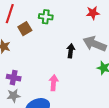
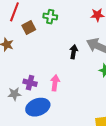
purple cross: (14, 78) -> (30, 83), moved

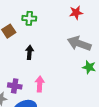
black arrow: (74, 52) -> (29, 52), moved

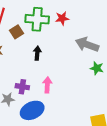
red star: (76, 13) -> (62, 18), moved
green cross: (29, 18) -> (37, 19), size x1.6

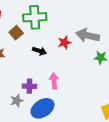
red star: (62, 18) -> (64, 43), moved
black arrow: (37, 53) -> (40, 51), turned 112

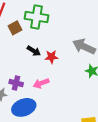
red star: (64, 43) -> (51, 57), moved
pink arrow: (54, 81) -> (41, 83), turned -119

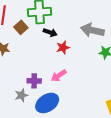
black arrow: (34, 51) -> (50, 32), moved

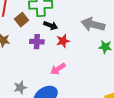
purple cross: (34, 81) -> (37, 42), moved

